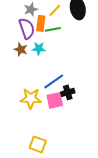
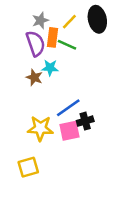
green line: (53, 29) -> (67, 45), turned 35
brown star: (21, 49) -> (34, 77), moved
yellow square: (38, 144) -> (28, 167), moved, turned -36

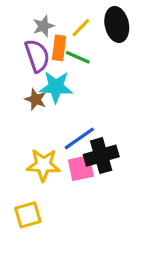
cyan star: (50, 68) -> (56, 87), size x1.5
black cross: (85, 121) -> (101, 156), size x1.5

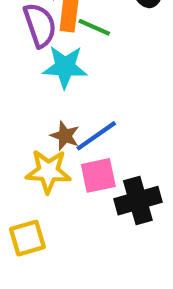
brown star: (36, 99) -> (65, 136), moved
black cross: (101, 156) -> (138, 201), moved

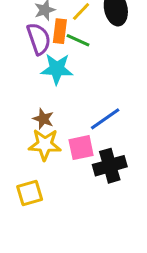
brown star: (65, 136) -> (43, 119), moved
blue line: (96, 136) -> (105, 119), moved

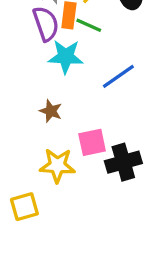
blue line: (105, 119) -> (118, 76), moved
yellow star: (45, 145) -> (57, 165), moved
yellow square: (30, 193) -> (24, 207), moved

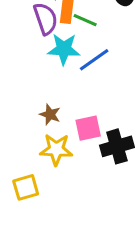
blue line: (118, 76) -> (94, 60), moved
brown star: (51, 111) -> (50, 114), moved

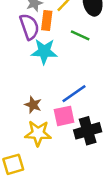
green line: (85, 20) -> (80, 35), moved
blue line: (94, 60) -> (74, 94), moved

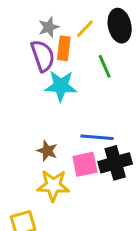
green line: (80, 35) -> (105, 66), turned 42
blue line: (74, 94) -> (97, 137), turned 40
black cross: (88, 131) -> (115, 163), moved

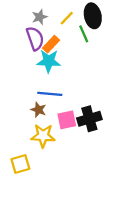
orange rectangle: (64, 48) -> (51, 44), moved, turned 36
green line: (105, 66) -> (84, 34), moved
blue line: (97, 137) -> (50, 94), moved

